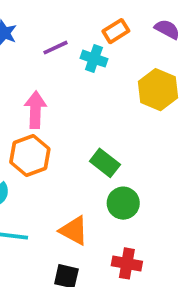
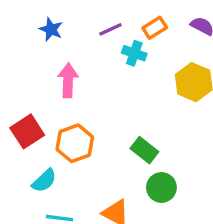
purple line: (56, 48) -> (110, 29), moved
pink arrow: (35, 110) -> (68, 80), moved

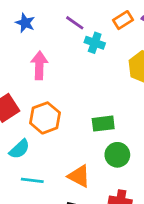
orange rectangle: (155, 28) -> (123, 20), moved
purple line: (110, 29) -> (75, 23), turned 60
green rectangle: (144, 150) -> (103, 124), turned -45

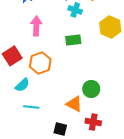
green rectangle: (103, 124) -> (73, 40), moved
orange triangle: (79, 176) -> (74, 104), moved

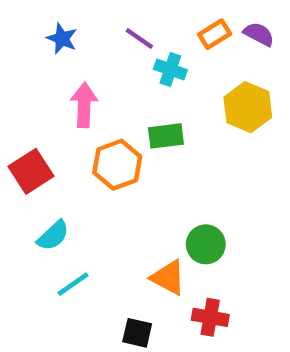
orange hexagon: (40, 63) -> (117, 165), moved
cyan line: (31, 107) -> (73, 284), turned -42

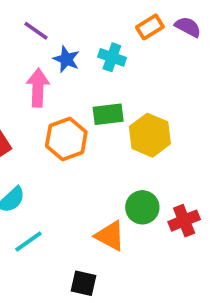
blue star: (62, 39) -> (66, 59), moved
purple line: (139, 39) -> (36, 31), moved
yellow hexagon: (248, 107) -> (150, 135), moved
red cross: (210, 317) -> (184, 221), moved, turned -32

